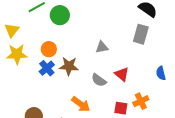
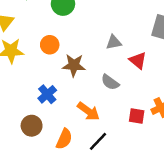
blue cross: (47, 68) -> (47, 94), moved
red triangle: (122, 74) -> (138, 60), moved

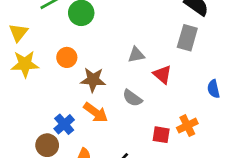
blue cross: (47, 94) -> (64, 124), moved
orange arrow: (88, 111) -> (96, 112), moved

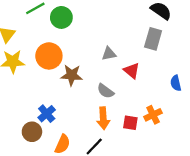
orange circle: (67, 57) -> (49, 56), size x1.5
orange arrow: (96, 112) -> (103, 118), moved, turned 50

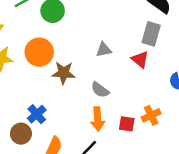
red triangle: (132, 71) -> (140, 59), moved

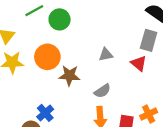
gray semicircle: (100, 90) -> (102, 91), turned -70

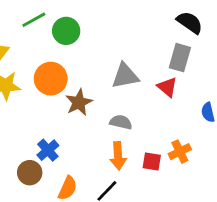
gray triangle: (106, 55) -> (125, 76), size x1.5
brown star: (69, 76) -> (79, 102), turned -30
gray semicircle: (102, 91) -> (121, 122), turned -133

